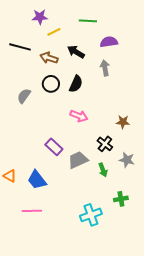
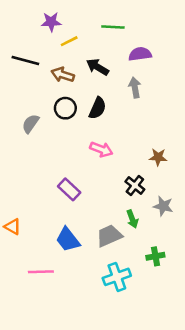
gray trapezoid: (78, 160) -> (109, 236), moved
blue trapezoid: (37, 180) -> (68, 240), moved

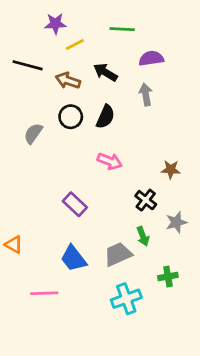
gray star: (163, 206) -> (176, 222), turned -30

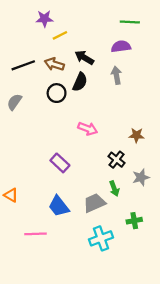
green line: (122, 29) -> (130, 22), moved
black line: (28, 65) -> (23, 65), moved, turned -35
black semicircle: (105, 117) -> (80, 82), moved
gray semicircle: (33, 133) -> (14, 102), moved

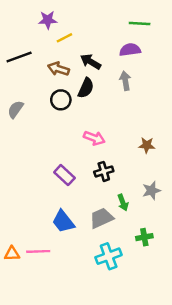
black line: (23, 65) -> (19, 57), moved
black cross: (117, 160) -> (104, 171), moved, turned 35
orange triangle: (11, 195) -> (12, 254), moved, turned -32

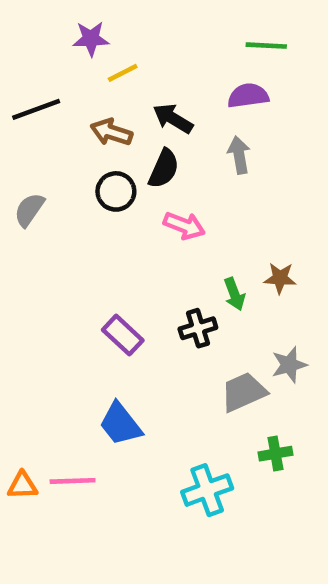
pink arrow: (94, 138) -> (184, 226), moved
green arrow: (123, 202) -> (234, 294), moved
gray trapezoid: (101, 218) -> (244, 392), moved

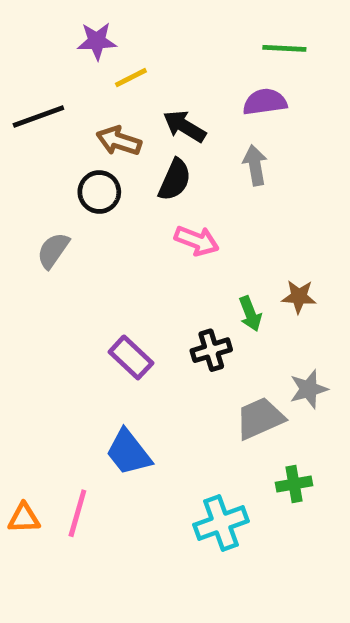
black circle: (116, 191) -> (99, 192), moved
gray semicircle: (29, 210) -> (53, 250), moved
pink line: (73, 481) -> (77, 513), turned -72

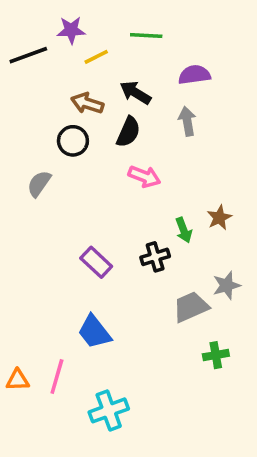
green line: (284, 48) -> (146, 35), moved
black line: (38, 117) -> (28, 55), moved
brown star: (299, 297) -> (219, 218), turned -30
cyan cross: (221, 523) -> (109, 410), moved

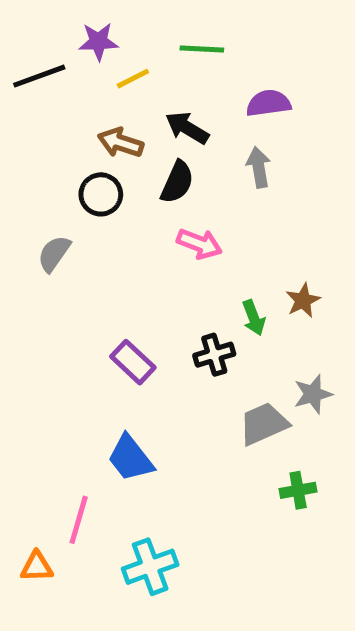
orange triangle: (18, 380) -> (37, 567), moved

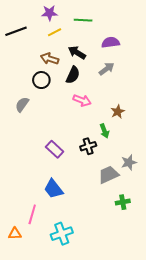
purple star: (98, 42) -> (50, 13), moved
gray arrow: (259, 167) -> (106, 69), turned 63
brown star: (303, 300) -> (118, 112), moved

